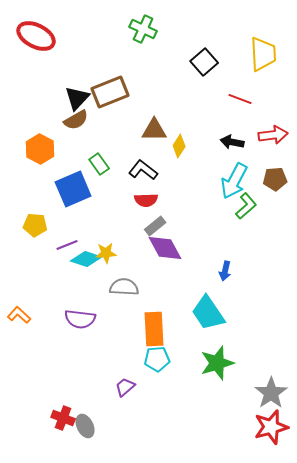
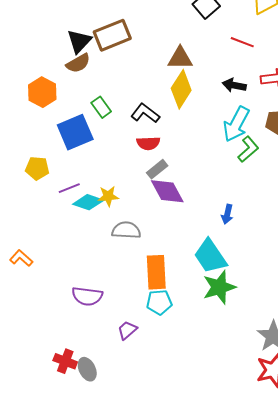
brown triangle: (154, 130) -> (180, 58), moved
yellow diamond: (179, 146) -> (181, 89), size x1.6
purple semicircle: (80, 319) -> (87, 296), moved
green star: (217, 363) -> (219, 287), moved

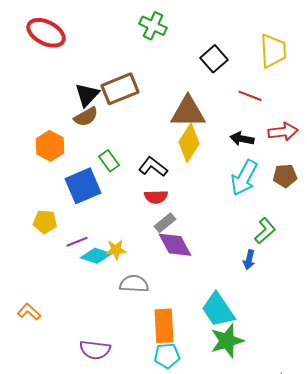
brown triangle: (180, 58) -> (188, 112), size x1.4
green L-shape: (248, 149) -> (265, 231), moved
blue arrow: (227, 214) -> (249, 260), moved

